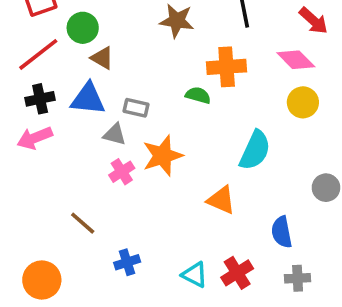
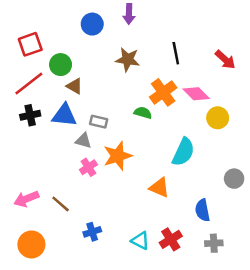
pink diamond: (296, 60) -> (196, 94), moved
orange cross: (227, 67) -> (163, 92), turned -32
pink arrow: (35, 138) -> (26, 199), moved

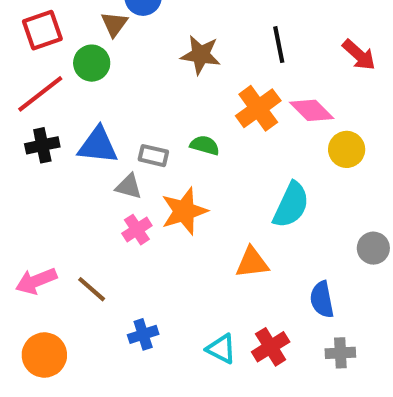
brown triangle: (74, 86) -> (114, 24), moved, turned 36
green semicircle: (143, 113) -> (205, 145), moved
orange triangle: (159, 187) -> (252, 262), turned -30

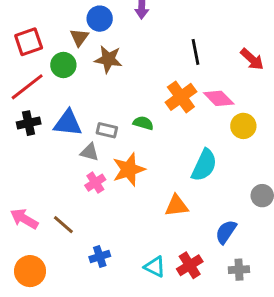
brown star: (201, 55) -> (108, 59), moved
pink arrow: (36, 281) -> (24, 219), turned 52
blue semicircle: (322, 299) -> (226, 232), turned 45

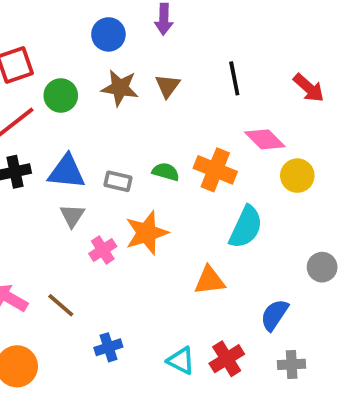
brown triangle: (79, 37) -> (168, 86), moved
orange cross: (181, 97) -> (215, 170), moved, turned -32
gray triangle: (90, 152) -> (72, 216), moved, turned 48

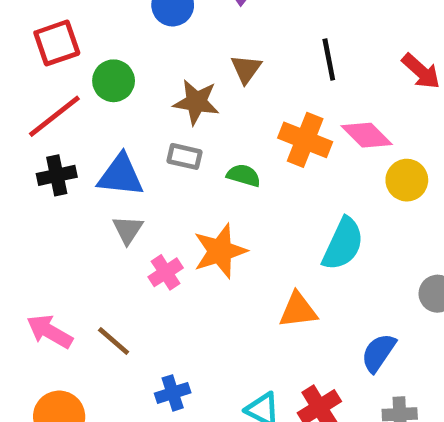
brown star: (120, 88) -> (196, 102), moved
orange cross: (215, 170) -> (305, 140), moved
gray rectangle: (118, 181) -> (184, 156), moved

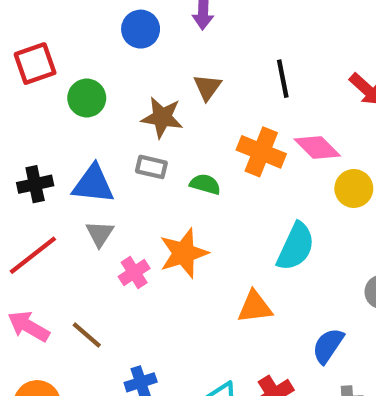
red line: (54, 116) -> (33, 255), moved

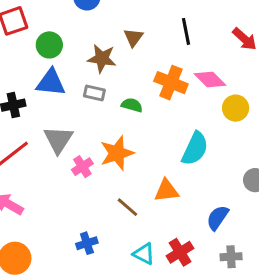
blue triangle: (93, 184) -> (51, 83), moved
gray triangle: (100, 234) -> (58, 140), size x1.5
brown line: (87, 335) -> (127, 207), moved

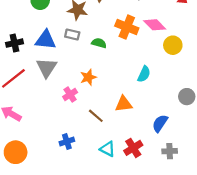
blue triangle: (51, 83) -> (45, 40), moved
cyan semicircle: (195, 149) -> (144, 74), size x0.7
orange star: (117, 153) -> (88, 77), size x0.7
pink cross: (82, 167) -> (70, 94), moved

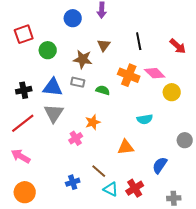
cyan semicircle: (144, 74) -> (145, 119), turned 56
brown line: (96, 116) -> (99, 171), moved
gray cross: (170, 151) -> (174, 198), moved

